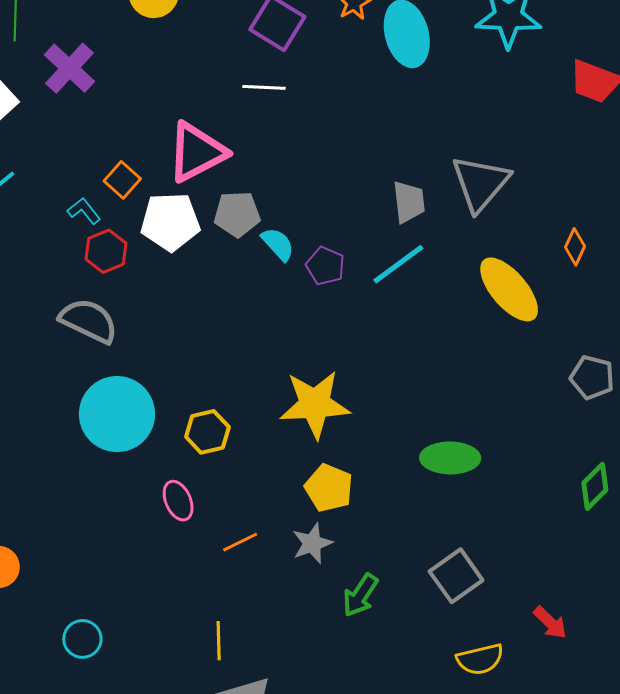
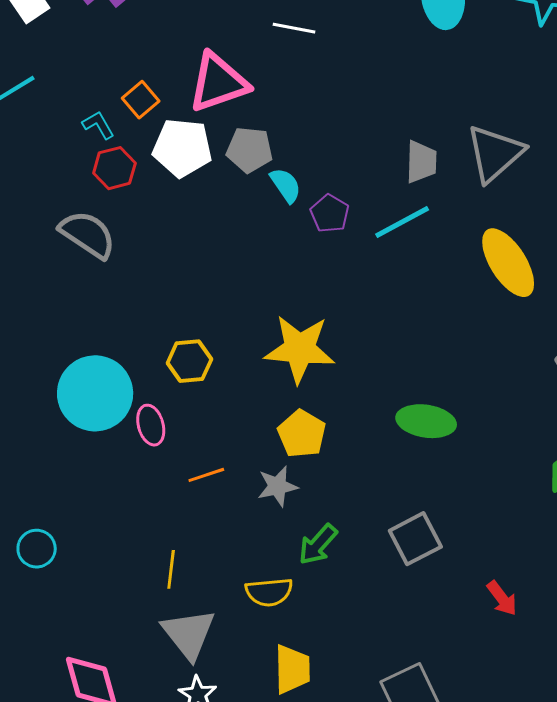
cyan circle: (117, 414) -> (95, 393), moved
yellow semicircle: (480, 659) -> (269, 592), moved

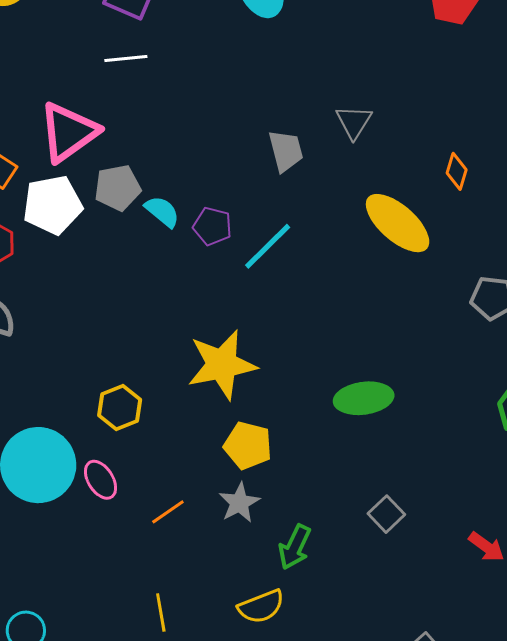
gray triangle: (495, 153) -> (354, 122), size x0.6
cyan line: (402, 222) -> (268, 246), moved
gray square: (415, 539) -> (386, 514), size x0.7

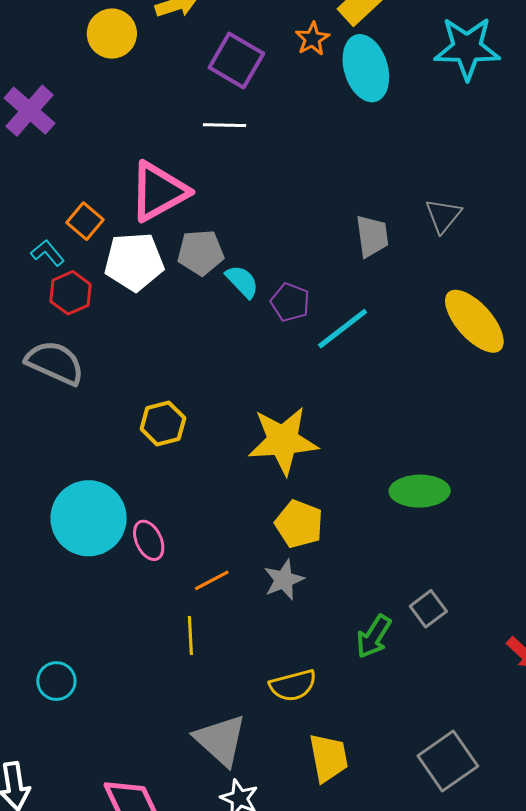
yellow hexagon: (120, 407) -> (163, 424), moved
green arrow: (295, 547) -> (374, 636), moved
yellow line: (161, 612) -> (190, 635), moved

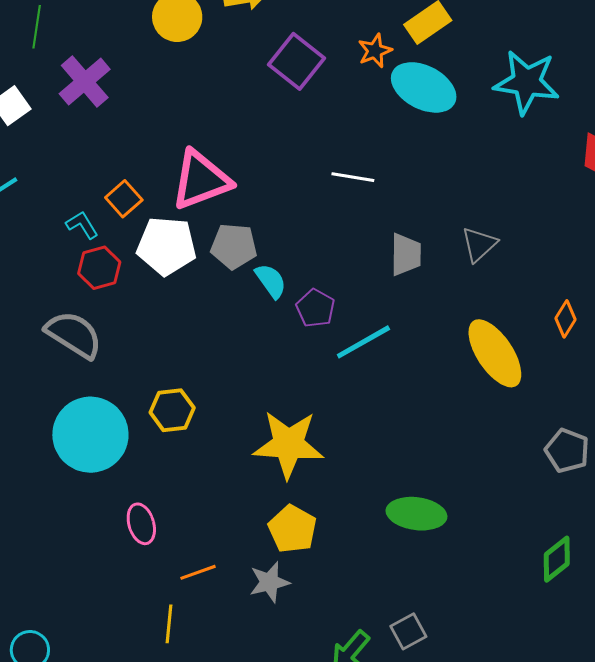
cyan ellipse: (366, 68) -> (424, 87), turned -54
white line: (224, 125) -> (353, 177), moved
cyan circle: (89, 518) -> (90, 435), moved

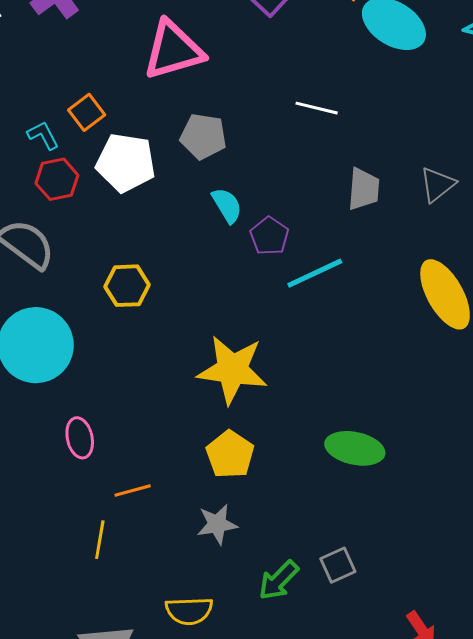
pink triangle: (201, 180) -> (173, 50), moved
gray pentagon: (234, 246) -> (203, 136), moved
yellow hexagon: (172, 410) -> (127, 286), moved
gray star: (269, 582) -> (217, 524), moved

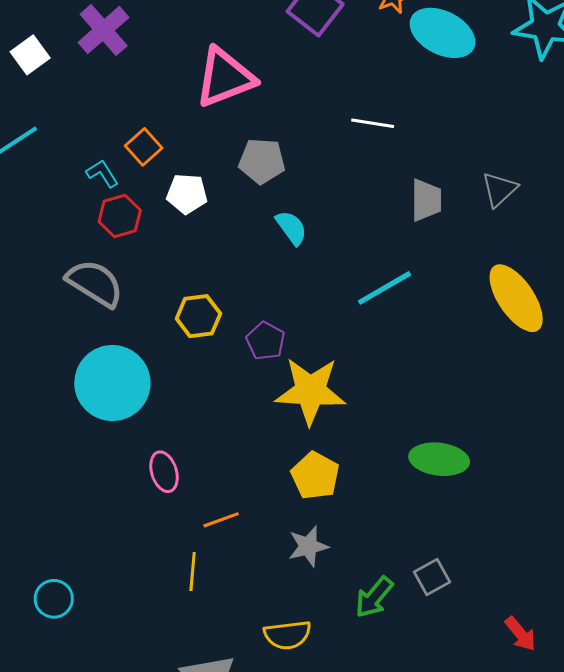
white pentagon: (126, 163) -> (187, 194), size x0.7
purple pentagon: (269, 236) -> (266, 341), moved

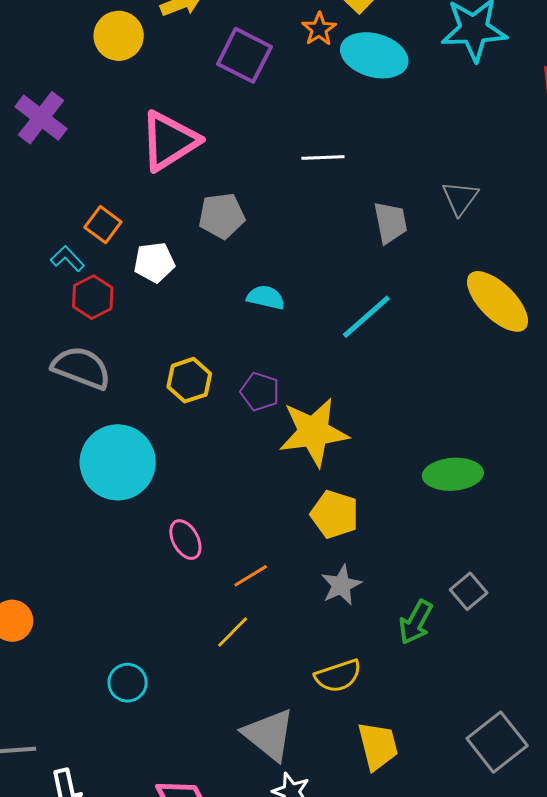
cyan semicircle: (291, 228) -> (266, 297), moved, turned -30
yellow line: (193, 572) -> (233, 632), turned 51
cyan circle: (54, 599) -> (128, 683), moved

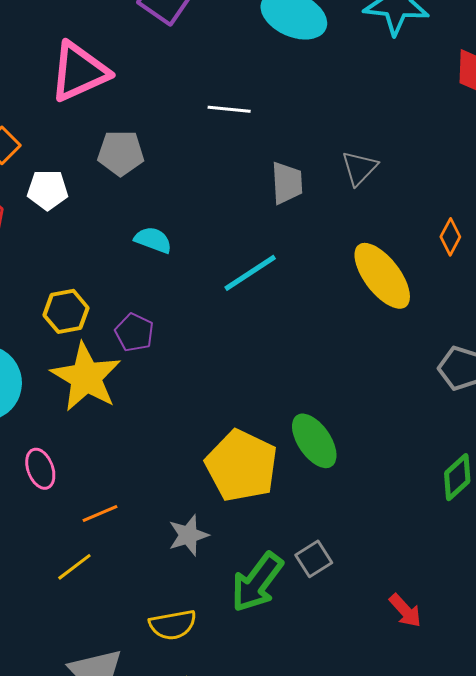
yellow star: (314, 432) -> (86, 377), moved, turned 30
green ellipse: (453, 474) -> (314, 441), turned 52
yellow pentagon: (335, 514) -> (241, 466), moved, size x1.5
green arrow: (416, 622) -> (257, 582), size x1.4

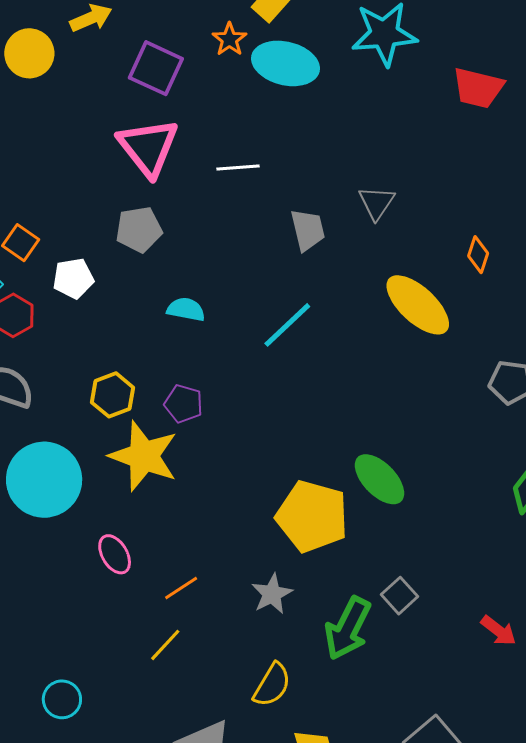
pink triangle: (79, 72) -> (148, 147), moved, turned -34
yellow semicircle: (173, 625) -> (272, 685), turned -39

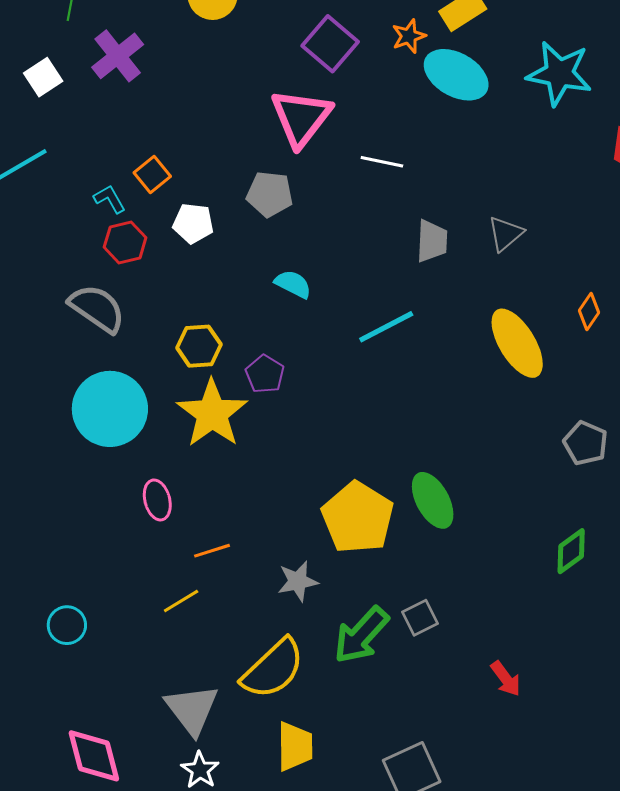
yellow semicircle: (272, 685) -> (273, 669), size x1.5

